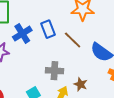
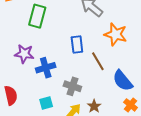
blue cross: (22, 34) -> (46, 68), moved

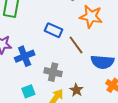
blue rectangle: (77, 44) -> (54, 30), turned -54
blue semicircle: (123, 81) -> (102, 62), turned -40

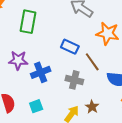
gray cross: (53, 72) -> (74, 80), moved
cyan square: (28, 91) -> (36, 106), moved

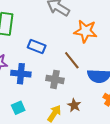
blue rectangle: (70, 47) -> (37, 47), moved
blue cross: (41, 72) -> (21, 74), turned 30

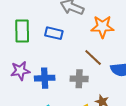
blue rectangle: (37, 47) -> (54, 33), moved

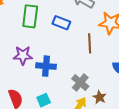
brown line: (93, 57) -> (90, 43), moved, turned 36
gray cross: (79, 79) -> (80, 82), moved, turned 30

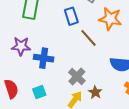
blue rectangle: (61, 23) -> (71, 16), moved, turned 48
brown line: (90, 43) -> (88, 38), turned -42

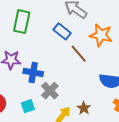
blue rectangle: (71, 16) -> (62, 31), turned -36
gray cross: (77, 76) -> (50, 91), moved

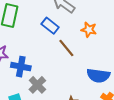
orange star: (101, 35) -> (89, 30), size x0.7

